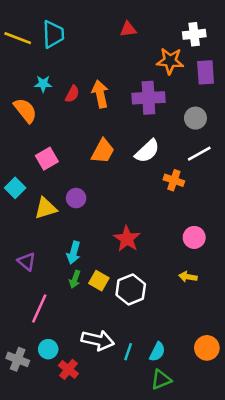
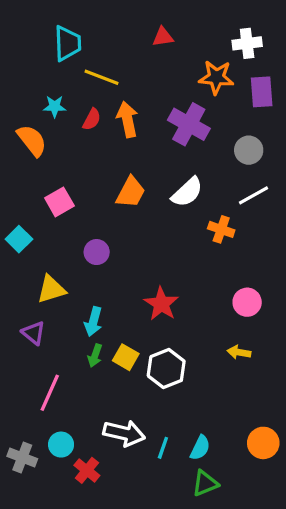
yellow line: (18, 38) -> (101, 77), moved
purple cross: (148, 98) -> (189, 124), turned 32
yellow triangle: (46, 208) -> (51, 289), moved

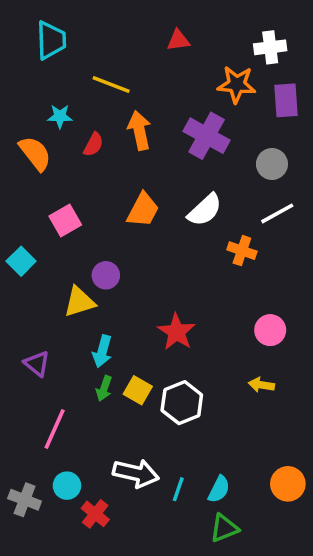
cyan trapezoid: (68, 43) -> (51, 40), moved
red semicircle: (92, 119) -> (93, 145), moved
yellow triangle: (51, 289) -> (79, 302), moved

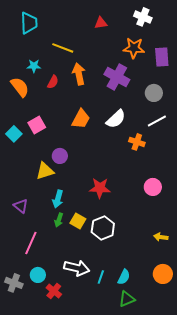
white cross: (270, 47) -> (143, 17), moved, turned 30
cyan square: (21, 261) -> (14, 134), moved
red star: (177, 332) -> (100, 188), turned -30
yellow arrow: (261, 385) -> (161, 237), moved

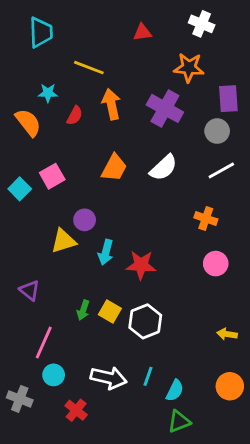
purple rectangle: (162, 57) -> (228, 99), moved
orange cross: (137, 142) -> (206, 218), moved
cyan arrow: (58, 199) -> (106, 252), moved
cyan circle: (38, 275) -> (54, 375), moved
cyan line: (101, 277) -> (148, 376), moved

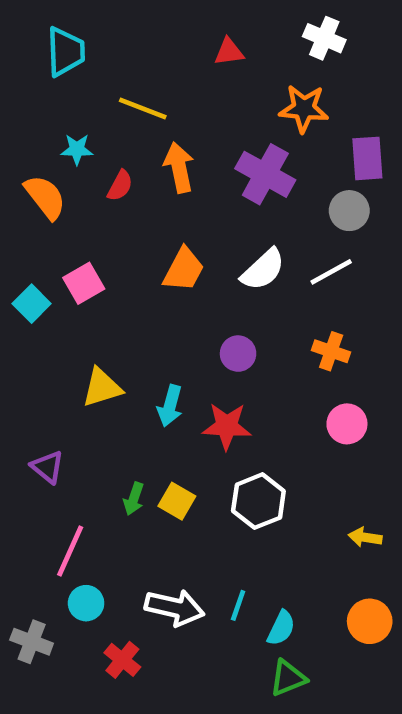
white line: (221, 171) -> (331, 272), moved
purple circle: (85, 220) -> (238, 354), moved
white hexagon: (145, 321) -> (258, 501), moved

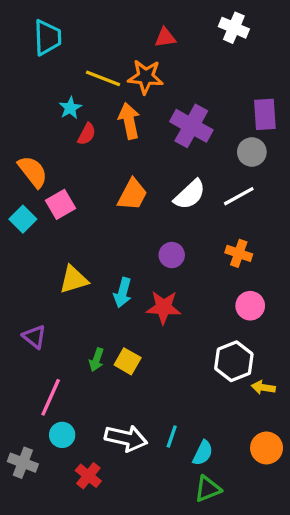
orange star: (304, 108) -> (146, 77), moved
cyan star: (77, 149) -> (70, 108), moved, turned -30
orange semicircle: (45, 197) -> (33, 172), moved
white hexagon: (258, 501) -> (234, 361), moved

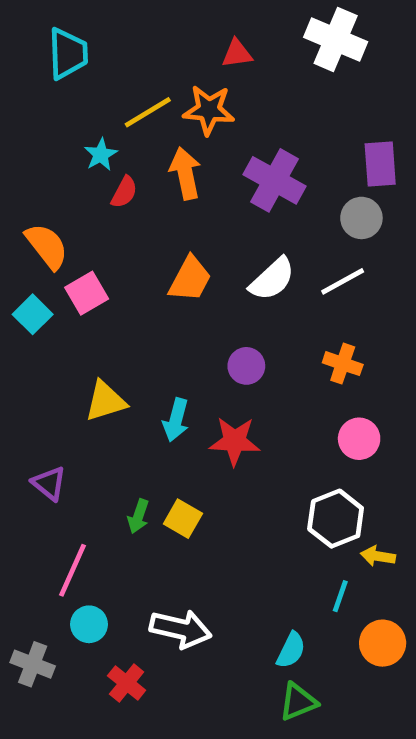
white cross: (234, 28) -> (336, 39), size x1.4
yellow line: (103, 78) -> (148, 112), turned -52
cyan line: (172, 437) -> (340, 596), moved

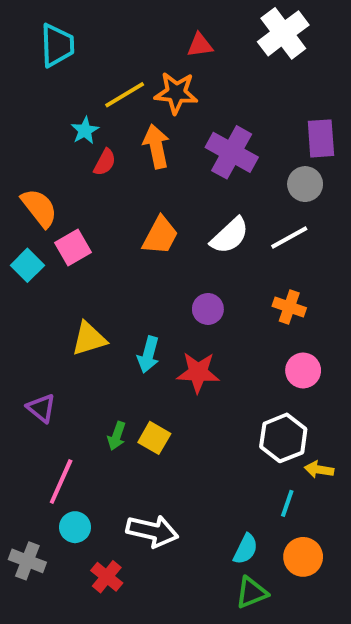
white cross: (336, 39) -> (283, 33), turned 30
orange circle: (383, 643) -> (303, 557), moved

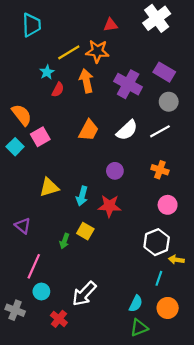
purple rectangle: (321, 138) -> (164, 72), moved, turned -55
yellow square: (154, 438) -> (85, 231), moved
white arrow: (152, 531) -> (84, 294), turned 120

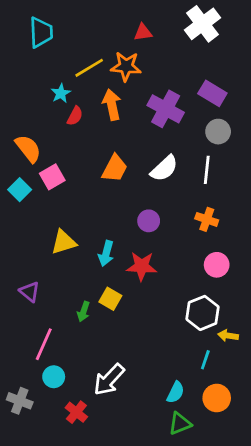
white line: (160, 131) -> (207, 170), turned -55

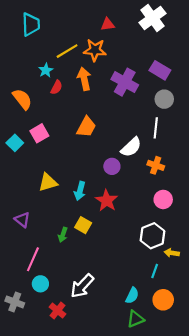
orange semicircle: (28, 149) -> (22, 99), moved
white semicircle: (164, 168) -> (131, 147), moved
red star: (142, 266) -> (107, 201), turned 30

